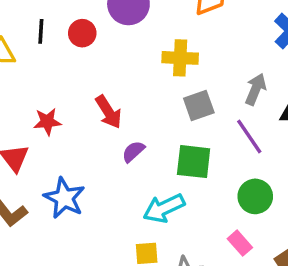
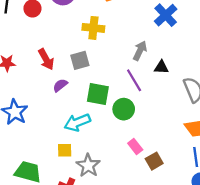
gray square: (199, 106) -> (80, 60), moved
green circle: (255, 196) -> (124, 109), moved
pink rectangle: (240, 243) -> (135, 147), moved

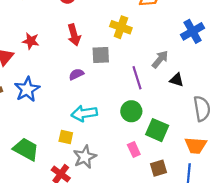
red arrow: (46, 59) -> (74, 35), moved
purple line: (134, 80) -> (137, 78), moved
green square: (98, 94) -> (157, 130), moved
brown square: (154, 161) -> (159, 168), moved

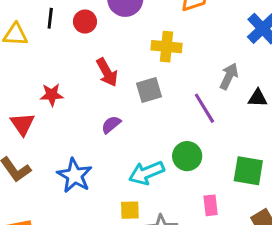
purple semicircle: (76, 74) -> (111, 125), moved
blue star: (27, 89) -> (75, 175), moved
green circle: (131, 111) -> (187, 156), moved
pink rectangle: (134, 149) -> (211, 205), moved, turned 32

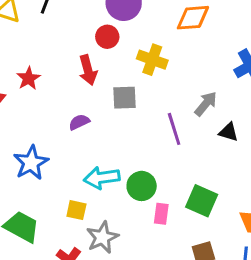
red circle: (85, 22) -> (107, 37), moved
red star: (52, 95) -> (29, 78), turned 30
green circle: (187, 156) -> (142, 186), moved
pink rectangle: (211, 205) -> (161, 214), moved

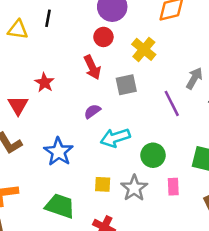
yellow cross: (152, 60) -> (144, 49), turned 30
cyan arrow: (102, 178) -> (115, 138), moved
pink rectangle: (161, 214) -> (173, 187), moved
gray star: (102, 237) -> (134, 188), moved

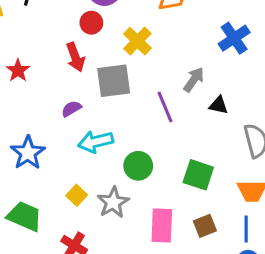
gray square: (126, 85) -> (114, 81), size x1.4
yellow square: (103, 184) -> (77, 195), turned 36
pink rectangle: (173, 187) -> (162, 225), moved, size x1.6

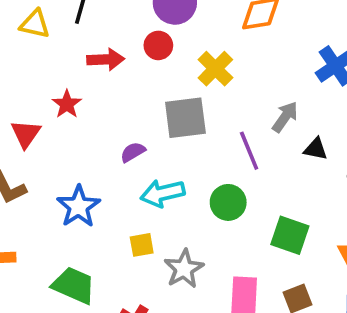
red arrow: (75, 57) -> (106, 59), moved, turned -72
green circle: (138, 166) -> (228, 202), moved
yellow square: (77, 195) -> (142, 245), moved, turned 36

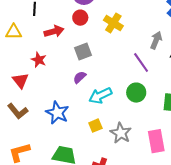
yellow triangle: (35, 24) -> (14, 32), moved
gray square: (185, 118) -> (83, 52), moved, size x0.7

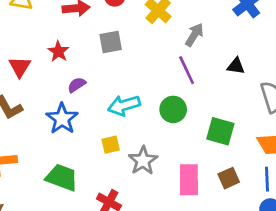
gray arrow: (156, 40) -> (194, 35), moved
red star: (39, 60) -> (58, 51), moved
purple semicircle: (80, 77) -> (77, 85), moved

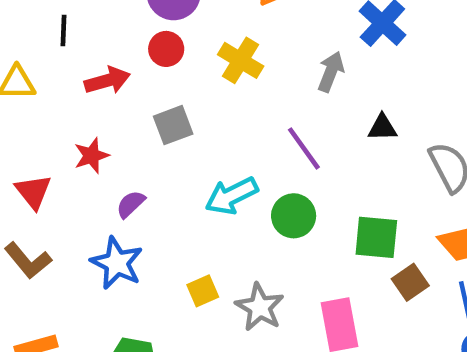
gray arrow: (194, 35) -> (331, 72), moved
red star: (58, 51) -> (91, 156), turned 30
cyan arrow: (124, 105) -> (232, 196), moved
brown square: (229, 178) -> (410, 282), moved

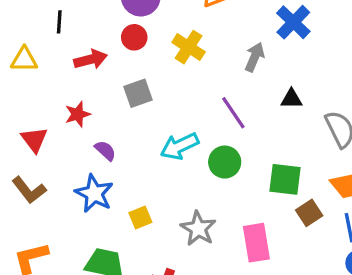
purple semicircle: (131, 204) -> (105, 151), turned 85
yellow square: (203, 291) -> (140, 218), moved

